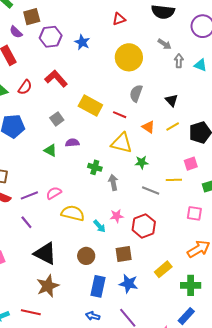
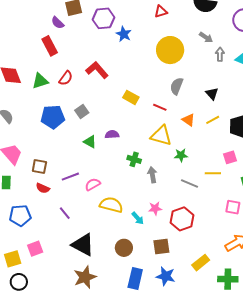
purple hexagon: (51, 37) -> (104, 18), moved
yellow rectangle: (90, 105) -> (131, 97), size x0.7
gray square: (57, 119) -> (82, 111), moved
purple line: (29, 195) -> (70, 177), moved

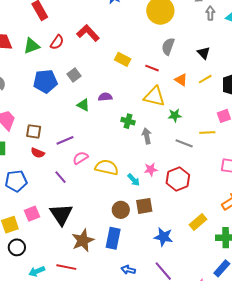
pink semicircle: (93, 184) -> (80, 158), moved
black triangle: (83, 245) -> (61, 214), moved, turned 30
brown square: (161, 246) -> (144, 206), moved
blue rectangle: (135, 278) -> (113, 238), moved

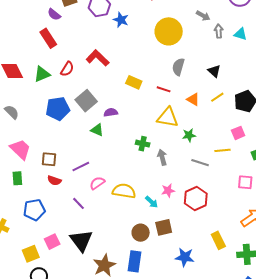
gray square: (74, 75) -> (86, 101), size x1.5
purple semicircle: (105, 97) -> (111, 112), moved
yellow rectangle: (198, 222) -> (218, 240), turned -72

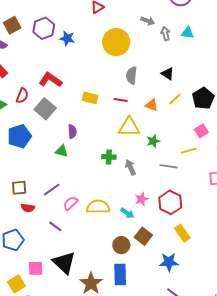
gray square: (86, 101) -> (45, 109), moved
purple semicircle: (111, 112) -> (72, 131), turned 104
brown square: (164, 227) -> (143, 236), turned -30
yellow rectangle: (218, 240) -> (182, 233), moved
pink square: (52, 242) -> (36, 268), turned 35

